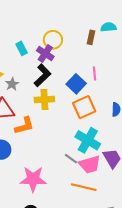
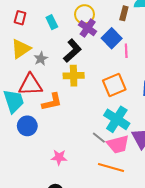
purple cross: (45, 53) -> (88, 28), moved
blue square: (76, 84) -> (112, 38), moved
pink star: (33, 179) -> (59, 157), size x0.6

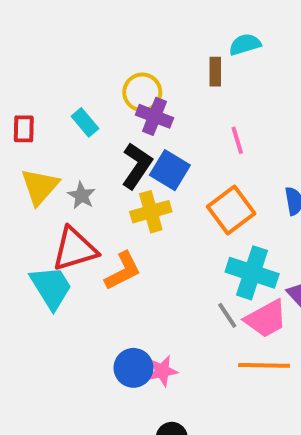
blue square: (112, 38) -> (170, 170), moved
blue circle: (27, 126) -> (133, 368), moved
gray line: (99, 138) -> (227, 315), turned 32

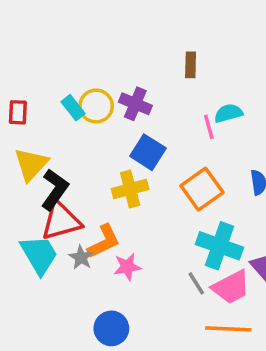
cyan semicircle: (245, 44) -> (228, 113), moved
yellow circle: (142, 92) -> (96, 106), moved
black L-shape: (137, 166) -> (55, 189), moved
gray star: (82, 195) -> (81, 257), moved
pink star: (162, 371) -> (127, 267), moved

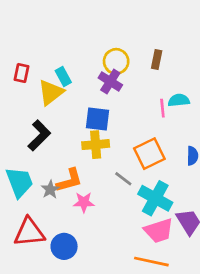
yellow circle: (96, 106) -> (116, 61), moved
blue square: (148, 152) -> (97, 119), moved, turned -35
yellow triangle: (31, 164) -> (51, 92), moved
red triangle: (61, 221) -> (29, 232), moved
gray line: (196, 283) -> (123, 179), moved, turned -30

